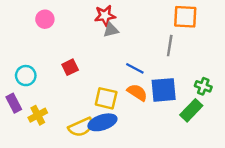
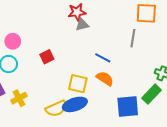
pink circle: (45, 19) -> (13, 41), moved
blue square: (164, 90) -> (128, 106), moved

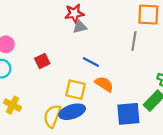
blue line: (103, 58) -> (91, 62), moved
yellow cross: (19, 98) -> (12, 105), turned -35
yellow semicircle: (56, 109) -> (52, 116), turned 135

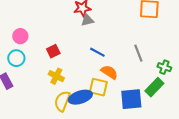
gray line: (134, 41) -> (138, 53), moved, turned -30
yellow square: (75, 90) -> (98, 87), moved
yellow cross: (12, 105) -> (56, 76), moved

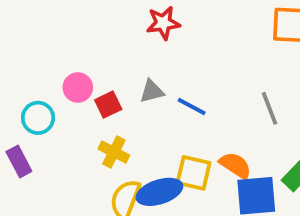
gray triangle: (87, 20) -> (152, 91), moved
pink circle: (20, 36) -> (78, 87), moved
orange semicircle: (109, 72) -> (235, 165), moved

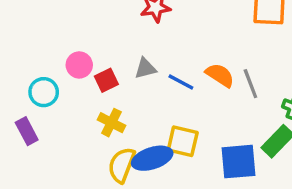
orange semicircle: (235, 165) -> (220, 75), moved

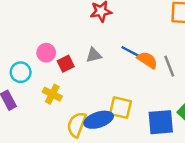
blue line: (181, 82) -> (130, 51), moved
yellow cross: (111, 123) -> (52, 94), moved

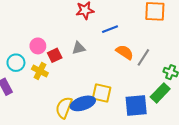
blue line: (130, 51) -> (110, 29), moved, turned -49
gray line: (169, 66) -> (143, 57), turned 54
yellow cross: (52, 94) -> (40, 71), moved

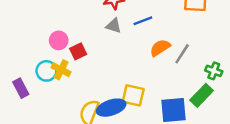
gray triangle: (79, 48) -> (114, 26), moved, turned 32
orange semicircle: (125, 52) -> (160, 48), turned -66
cyan circle: (16, 63) -> (46, 71), moved

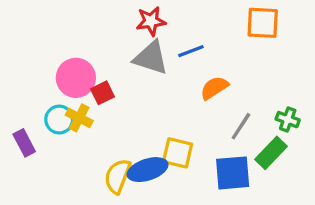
gray triangle: (114, 26) -> (151, 58), size x1.6
pink circle: (59, 40) -> (76, 78), size x1.5
gray line: (182, 54) -> (241, 126), moved

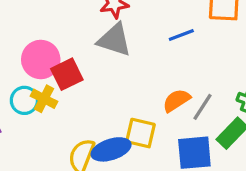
blue line: (191, 51) -> (181, 35), moved
orange semicircle: (214, 88) -> (176, 100), moved
red square: (103, 93) -> (67, 74), size x1.4

